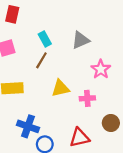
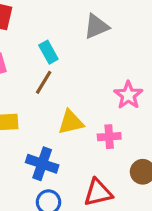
gray triangle: (81, 40) -> (96, 26), moved
blue cross: (28, 126) -> (42, 164), moved

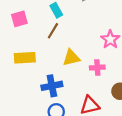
blue cross: (42, 164) -> (52, 86), turned -30

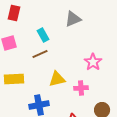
brown line: (53, 31) -> (40, 54), turned 35

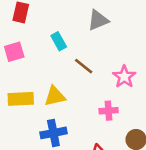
brown line: (40, 54) -> (84, 66), moved, turned 63
yellow triangle: (57, 79) -> (55, 96), moved

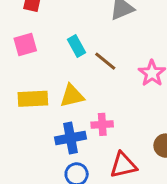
cyan rectangle: (59, 41) -> (77, 46), moved
pink cross: (109, 111) -> (102, 124), moved

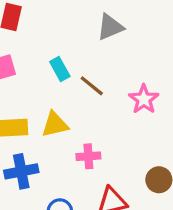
blue cross: (71, 138) -> (21, 171), moved

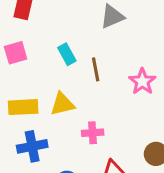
brown line: (92, 86) -> (96, 69), turned 40

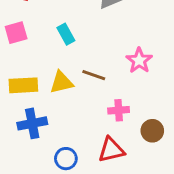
brown line: (96, 69) -> (94, 75), moved, turned -60
pink cross: (93, 133) -> (119, 110), moved

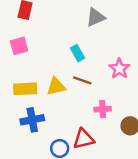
cyan rectangle: (66, 34) -> (78, 53), moved
red triangle: (111, 150) -> (84, 139), moved

